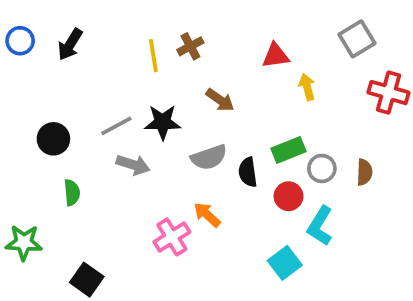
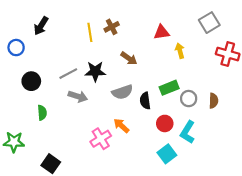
blue circle: (20, 41) -> (16, 48), moved
red circle: (289, 196) -> (165, 123), moved

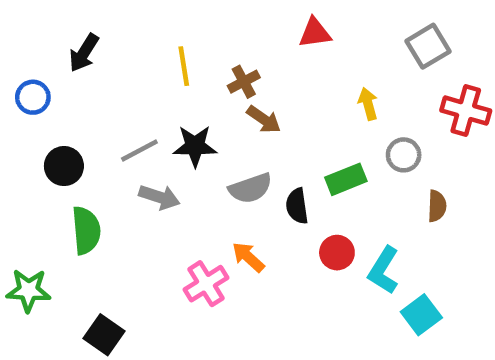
brown cross: (112, 27) -> (244, 82), moved
red triangle: (161, 32) -> (315, 33), moved
gray circle: (189, 99) -> (404, 155), moved
green semicircle: (42, 113) -> (86, 230), size x1.5
cyan square: (167, 154) -> (421, 315), moved

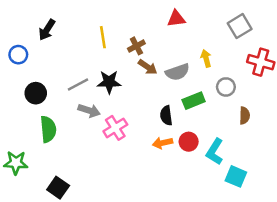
gray semicircle: (250, 188) -> (177, 72), moved
orange arrow: (248, 257) -> (163, 143), moved, turned -54
pink cross: (206, 284) -> (115, 128), moved
cyan square: (421, 315) -> (236, 176), turned -30

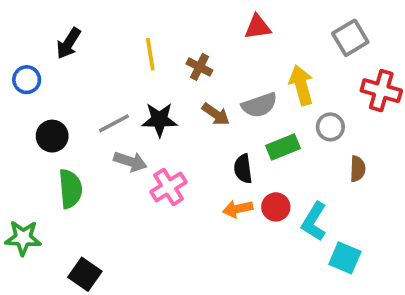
brown cross: (136, 46) -> (199, 67), turned -35
yellow arrow: (206, 58) -> (301, 85), size x1.5
brown arrow: (148, 67) -> (216, 114), moved

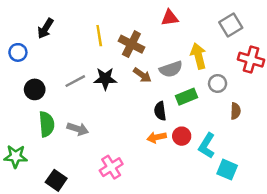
brown cross: (199, 67) -> (131, 44), size x1.5
gray arrow: (130, 162) -> (78, 129), moved
pink cross: (169, 187) -> (111, 167), moved

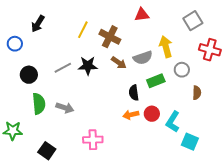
yellow line: (99, 36) -> (83, 30), turned 36
pink cross: (111, 167) -> (93, 140), turned 30

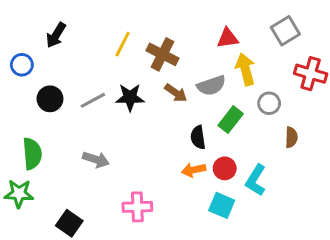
red triangle: (142, 15) -> (228, 38), moved
black circle: (29, 75) -> (50, 99), moved
green rectangle: (156, 81) -> (231, 120), turned -30
green semicircle: (39, 104) -> (32, 154), moved
cyan square: (190, 142) -> (222, 205), moved

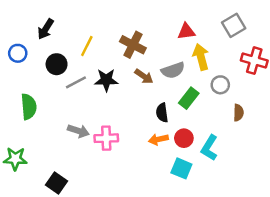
yellow line: (123, 44) -> (87, 46), moved
black circle: (50, 99) -> (57, 64), moved
green semicircle: (32, 154) -> (29, 107), moved
pink cross: (137, 207) -> (106, 138), moved

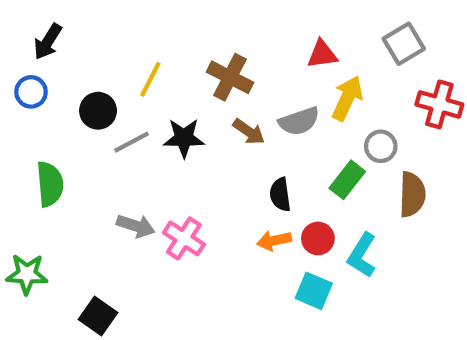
black arrow: (46, 29) -> (48, 42), moved
yellow arrow: (201, 57) -> (347, 98), turned 40
green rectangle: (189, 98) -> (347, 180), moved
brown semicircle: (238, 113) -> (412, 195), size x1.5
pink cross: (106, 138) -> (184, 238), turned 35

